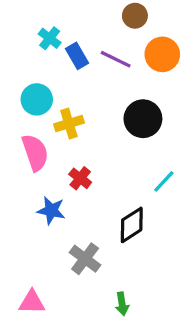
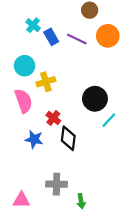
black circle: (143, 119) -> (95, 99), moved
black diamond: (132, 225) -> (68, 138), moved, turned -50
gray cross: (85, 259) -> (57, 184), moved, turned -36

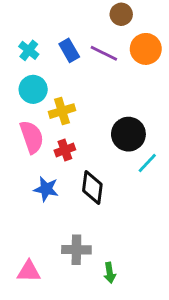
cyan cross: (33, 25) -> (29, 50), moved
red cross: (53, 118) -> (65, 150), moved, turned 32

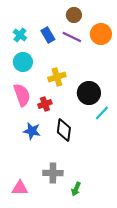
brown circle: (121, 14) -> (74, 15), moved
yellow cross: (62, 111) -> (57, 77), moved
green arrow: (110, 273) -> (76, 189), turned 32

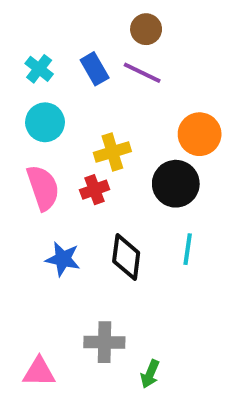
orange circle: (101, 34) -> (200, 134), moved
red cross: (45, 104) -> (95, 190), moved
cyan line: (102, 113) -> (188, 249), moved, turned -35

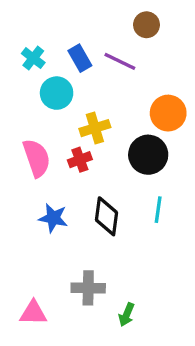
brown circle: (146, 29) -> (147, 25), moved
cyan circle: (45, 122) -> (57, 93), moved

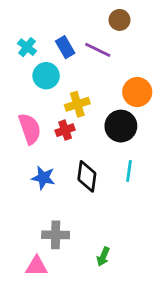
gray cross: (88, 288) -> (56, 235), moved
pink triangle: (33, 313) -> (37, 266), moved

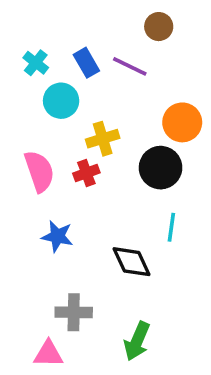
black diamond: (87, 176) -> (132, 262), moved, turned -32
green arrow: (103, 257) -> (137, 341), size x1.5

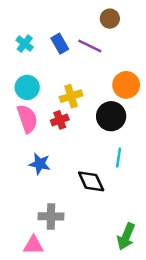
cyan circle: (61, 101) -> (27, 87), moved
green arrow: (137, 341) -> (126, 236), moved

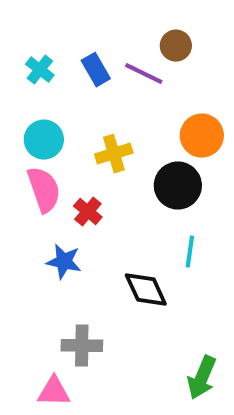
brown circle: (110, 19) -> (176, 46), moved
red cross: (60, 120) -> (88, 211), moved, turned -30

